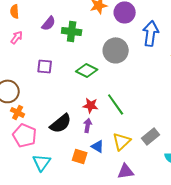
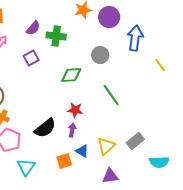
gray circle: (116, 50) -> (100, 55), size x0.7
purple square: (45, 66) -> (31, 58), moved, turned -35
green diamond: (87, 70) -> (71, 75), turned -30
green line: (116, 104) -> (111, 95), moved
orange square: (80, 156) -> (64, 161), turned -35

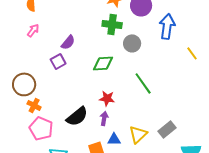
purple semicircle: (33, 28) -> (68, 42), moved
green cross: (56, 36) -> (112, 24), moved
purple square: (31, 58) -> (58, 61), moved
blue triangle: (82, 151) -> (114, 139), turned -32

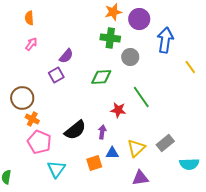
red star: (107, 98) -> (118, 110), moved

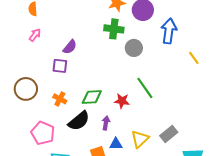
purple square: (56, 75) -> (60, 66), turned 35
green diamond: (101, 77) -> (92, 97), moved
orange cross: (32, 119) -> (60, 99), moved

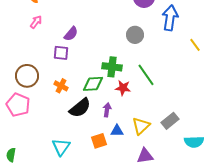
green cross: (114, 29) -> (112, 67), moved
pink pentagon: (43, 133) -> (18, 105), moved

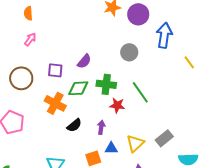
purple semicircle: (71, 34) -> (84, 61), moved
brown circle: (27, 76) -> (21, 78), moved
green diamond: (93, 84) -> (78, 88), moved
orange cross: (61, 86) -> (55, 103), size x1.5
black semicircle: (80, 108) -> (74, 125), size x0.7

